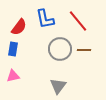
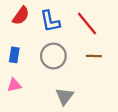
red semicircle: (19, 27) -> (21, 16), moved
gray circle: (60, 49) -> (53, 56), moved

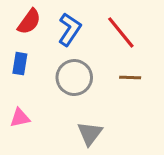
blue L-shape: (50, 21) -> (70, 29), turned -135
blue rectangle: (14, 55) -> (20, 64), moved

